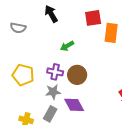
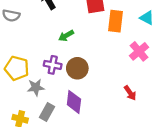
gray star: (53, 92) -> (36, 87), moved
purple diamond: (74, 105) -> (74, 102), turned 35

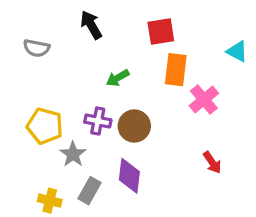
orange rectangle: (115, 21) -> (176, 70), moved
pink cross: (139, 51) -> (204, 99), moved
gray star: (36, 87) -> (73, 154), turned -30

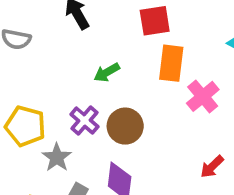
purple cross: (98, 121) -> (84, 121), turned 30
red arrow: (212, 162) -> (212, 167), turned 80

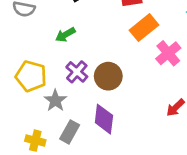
orange rectangle: (171, 63) -> (144, 28), turned 44
green arrow: (107, 72) -> (65, 35), moved

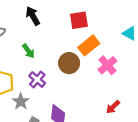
green arrow: (65, 35) -> (28, 51), turned -96
brown circle: (108, 76) -> (69, 63), moved

